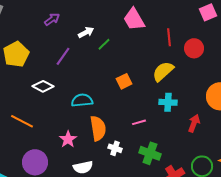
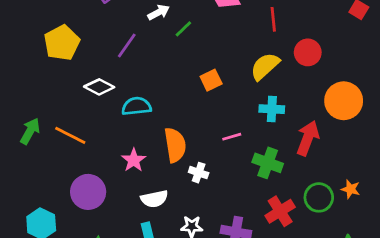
red circle: (194, 48) -> (308, 52), moved
cyan semicircle: (82, 100) -> (136, 106), moved
red arrow: (194, 123) -> (308, 138), size x1.4
green cross: (150, 153) -> (268, 163), moved

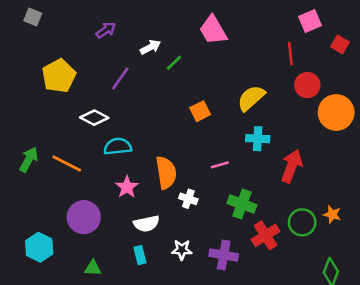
red line: (273, 19) -> (290, 54), moved
red circle: (308, 52) -> (307, 85), moved
orange circle: (344, 101) -> (336, 112), moved
cyan semicircle: (136, 106) -> (118, 146), moved
green cross: (268, 163) -> (242, 204), moved

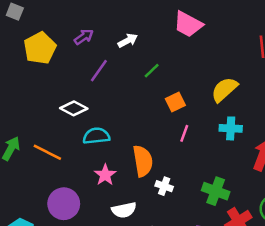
purple arrow: (106, 30) -> (84, 37), moved
pink trapezoid: (213, 30) -> (188, 24), turned -32
green line: (174, 63) -> (152, 71), moved
yellow pentagon: (59, 76) -> (40, 48), moved
pink line: (220, 165) -> (184, 133), moved, turned -54

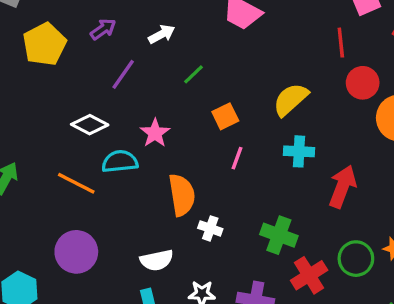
orange line: (47, 152) -> (76, 183), moved
pink star: (105, 175) -> (155, 133), moved

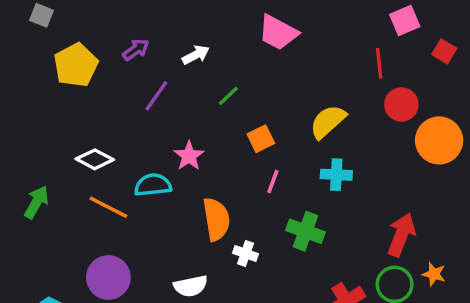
white diamond: (90, 125) -> (95, 159), moved
red arrow: (343, 187) -> (401, 235), moved
green cross: (279, 235) -> (305, 231), moved

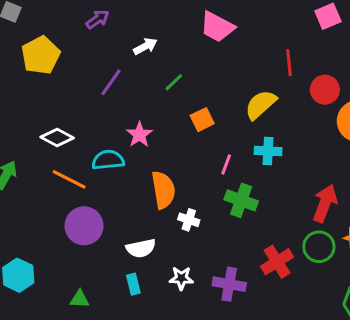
purple arrow: (136, 50) -> (98, 19), moved
red line: (379, 63) -> (289, 63), moved
pink line: (273, 182) -> (226, 164), moved
purple circle: (108, 277) -> (84, 226), moved

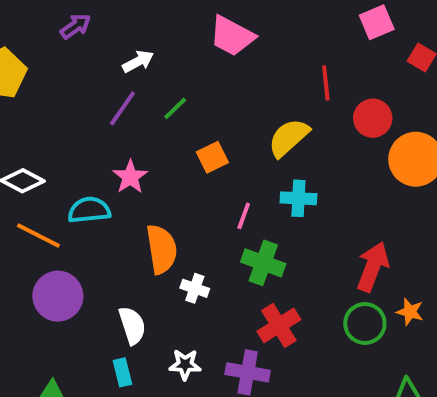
purple line: (111, 82) -> (122, 108), moved
white semicircle: (141, 248) -> (132, 325), turned -96
red cross: (277, 262) -> (279, 325), moved

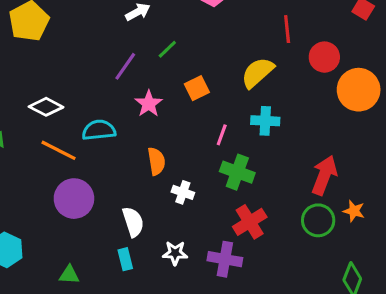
purple line: (122, 108) -> (125, 66), moved
pink star: (130, 177) -> (149, 104), moved
orange semicircle: (162, 249) -> (156, 161), size x0.7

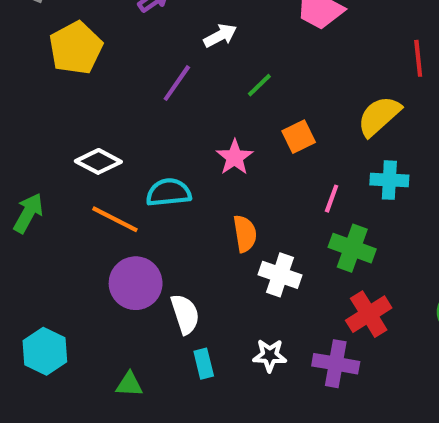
purple line: (125, 66) -> (177, 83), moved
white cross: (183, 192) -> (280, 275), size x1.4
white semicircle: (133, 222) -> (185, 314), moved

